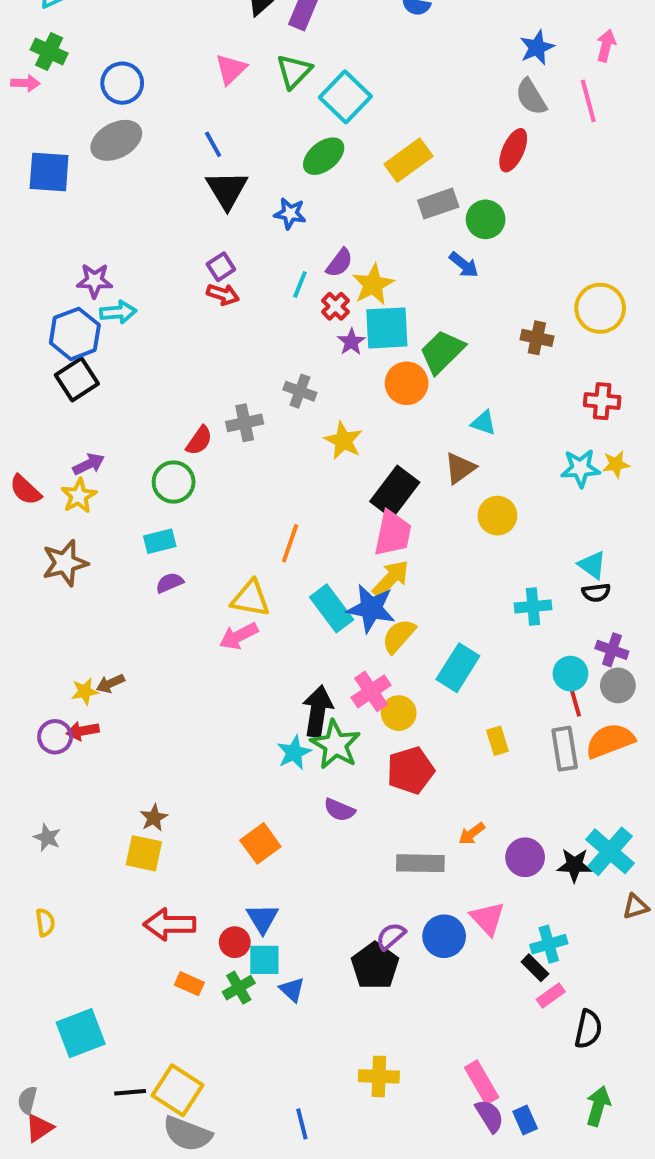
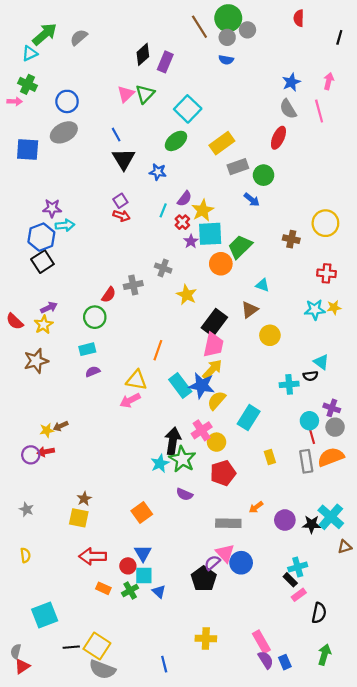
green triangle: (294, 71) -> (145, 94), moved
black semicircle: (596, 593) -> (310, 376), moved
pink triangle: (488, 918) -> (225, 553), moved

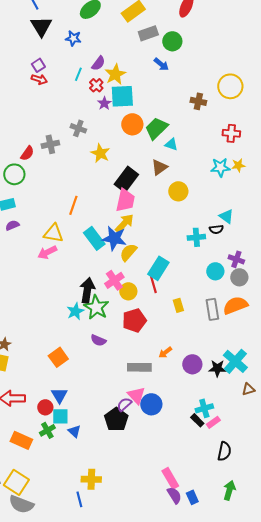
green trapezoid: (240, 247) -> (156, 128), moved
red line: (312, 435) -> (153, 284), moved
orange rectangle: (103, 588) -> (21, 440), moved, size x1.5
pink rectangle: (299, 595) -> (213, 422), moved
yellow cross: (206, 639) -> (91, 479), moved

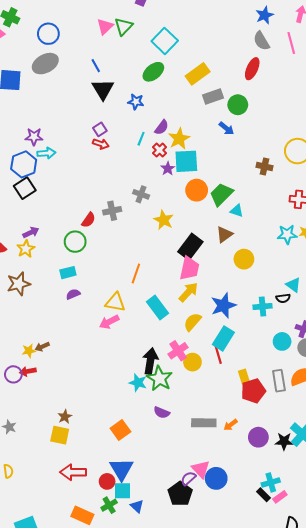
blue star: (114, 238) -> (223, 305), moved, turned -30
cyan star: (75, 311) -> (138, 383), turned -30
red pentagon: (134, 320) -> (253, 391), moved
gray rectangle: (139, 367) -> (204, 423), moved
blue triangle: (59, 395) -> (121, 469), size x1.4

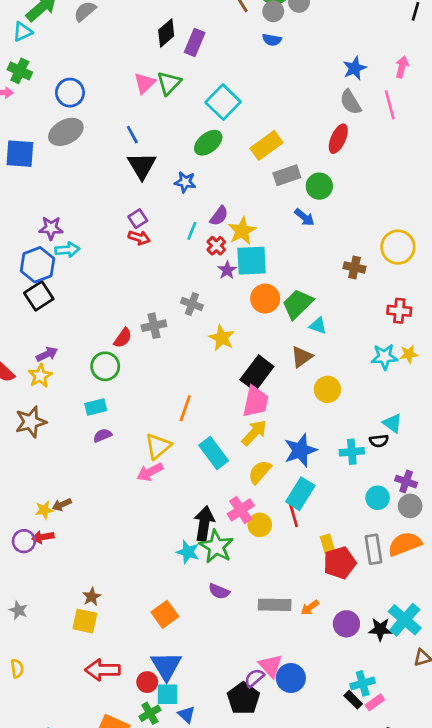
yellow triangle: (115, 302) -> (158, 446), turned -50

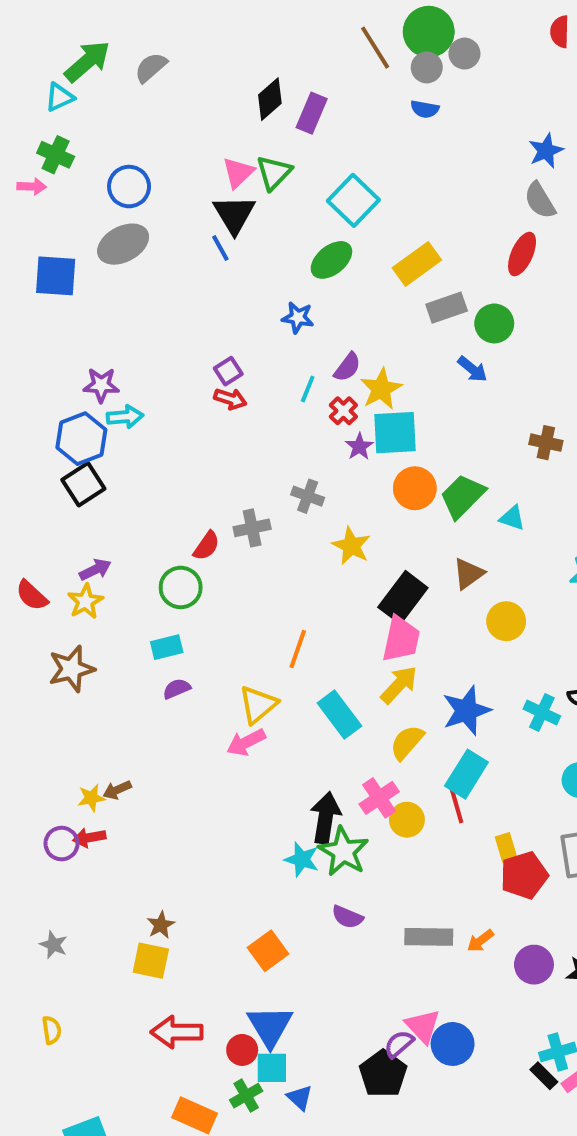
black triangle: (142, 166) -> (234, 214), moved
cyan triangle: (318, 326) -> (512, 518), moved
cyan cross: (352, 452) -> (542, 713), turned 30

